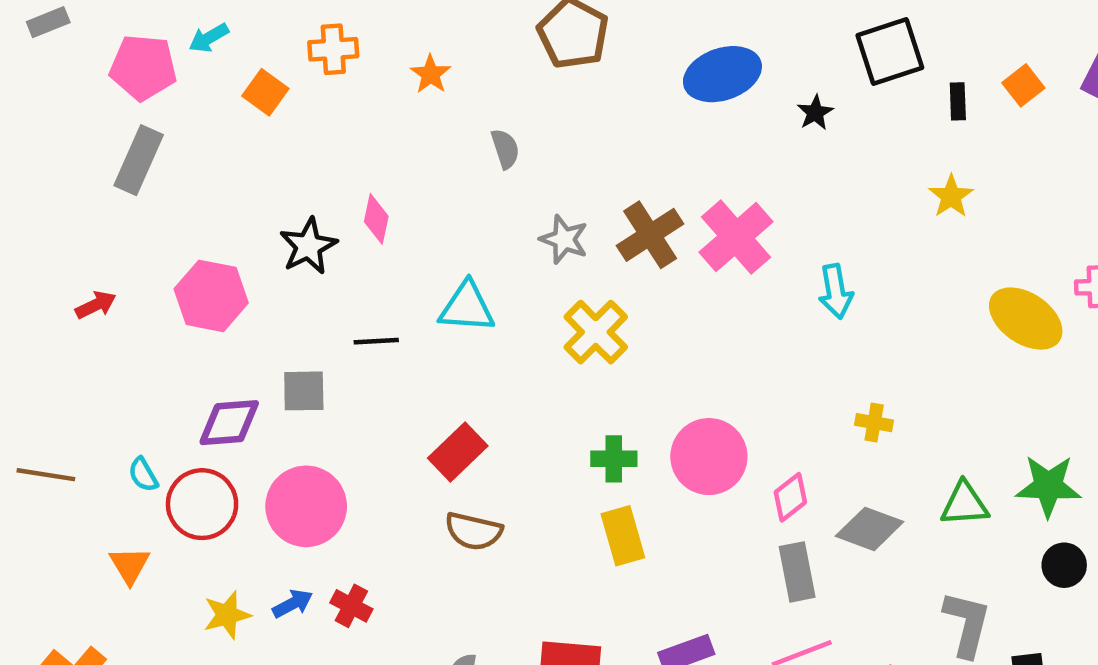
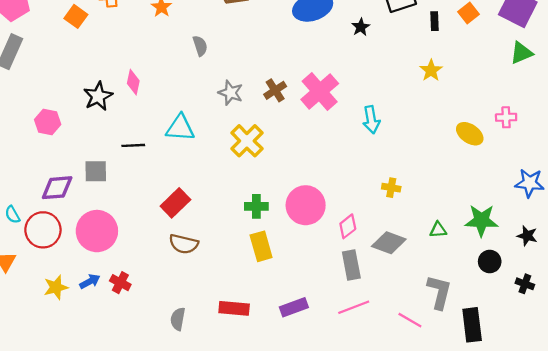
brown cross: (650, 235) -> (275, 90), size x0.7
pink hexagon: (211, 296) -> (48, 122), size x0.7
yellow ellipse: (1026, 319) -> (470, 134), size x0.7
green triangle: (965, 504) -> (438, 230), size x0.7

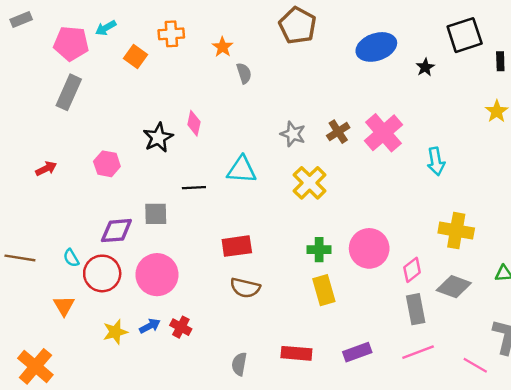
gray semicircle: (200, 46) -> (244, 73), moved
yellow cross: (391, 188) -> (456, 231), size x1.8
red rectangle: (175, 203) -> (237, 246), turned 36

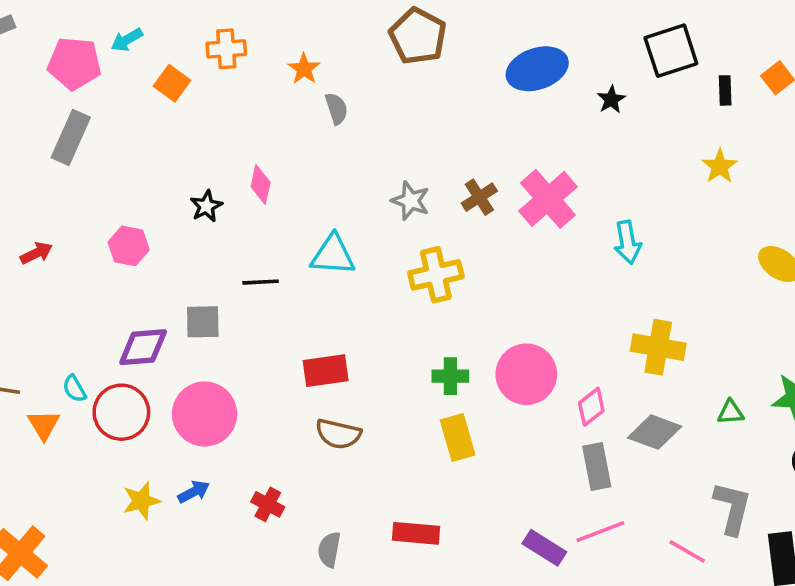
black star: (158, 138) -> (206, 206), size x0.7
yellow cross: (310, 183) -> (436, 275), turned 32
orange triangle: (64, 306) -> (44, 425), moved
red cross: (181, 327) -> (268, 504), moved
purple rectangle: (357, 352) -> (544, 548), moved, turned 52

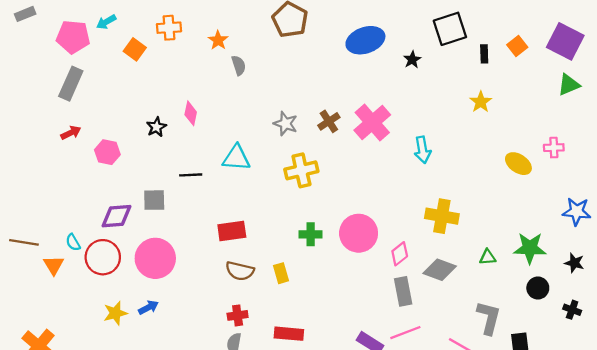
red arrow: (36, 253) -> (71, 133), moved
yellow rectangle: (458, 438) -> (281, 273), moved, size x0.7
red cross: (268, 504) -> (238, 315), moved, turned -36

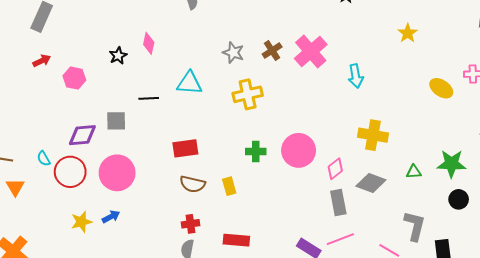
orange triangle: (54, 265) -> (15, 187), moved

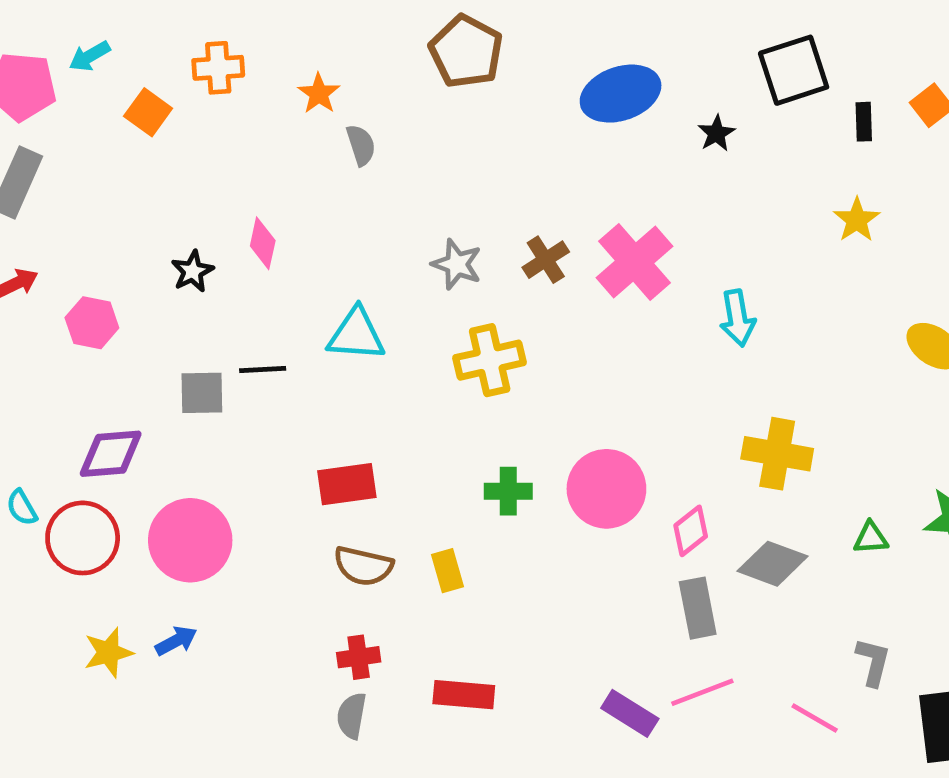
gray square: (116, 121) -> (202, 393), moved
gray L-shape: (415, 226) -> (873, 662), size x0.7

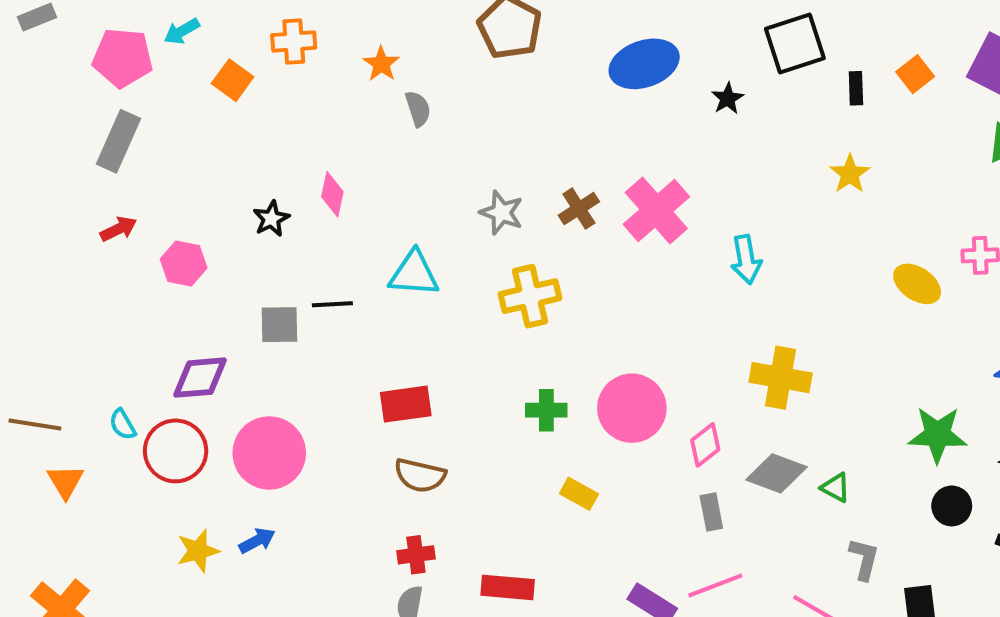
green triangle: (871, 538) -> (836, 488), moved, turned 32
yellow rectangle: (447, 571) -> (579, 494), moved, turned -45
gray rectangle: (698, 608) -> (711, 512), size x0.7

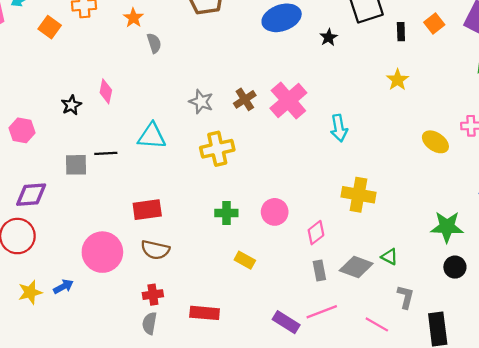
pink circle: (632, 408) -> (275, 212), size x0.7
pink circle: (269, 453) -> (102, 252), moved
gray diamond: (777, 473) -> (356, 267), moved

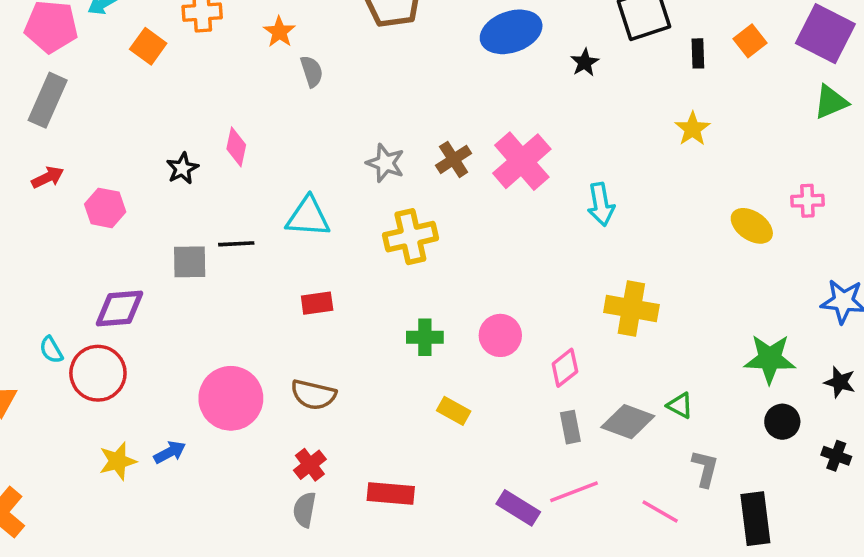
red rectangle: (147, 210) -> (317, 303), moved, size x0.7
red cross: (153, 295) -> (310, 465), turned -30

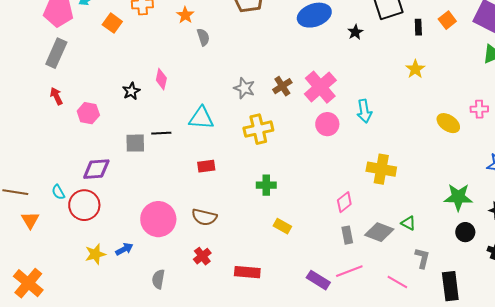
red arrow: (48, 177) -> (56, 96), turned -90
pink circle: (500, 335) -> (327, 124), moved
gray semicircle: (304, 510) -> (158, 279), moved

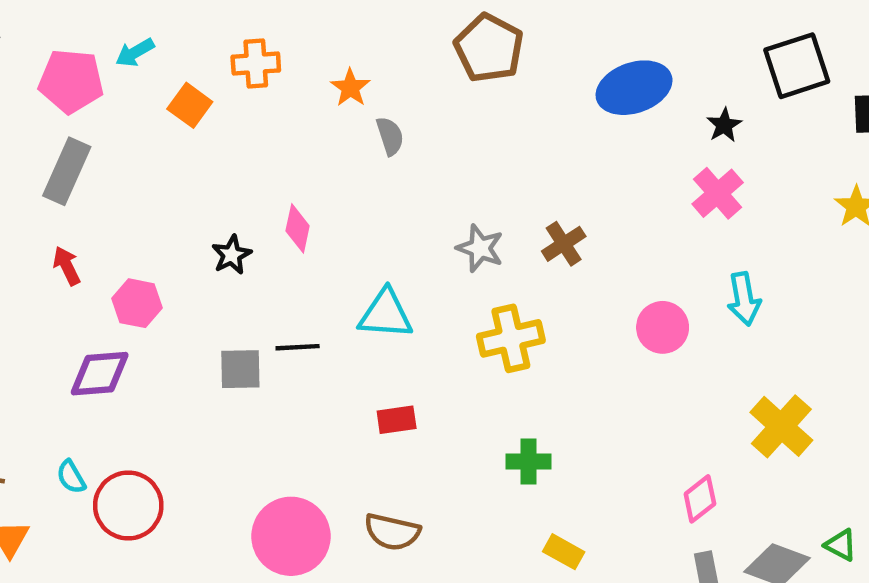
pink cross: (320, 87) -> (718, 193), moved, size x0.7
purple diamond: (96, 169) -> (100, 374), moved
yellow cross: (381, 169) -> (781, 426), turned 32

